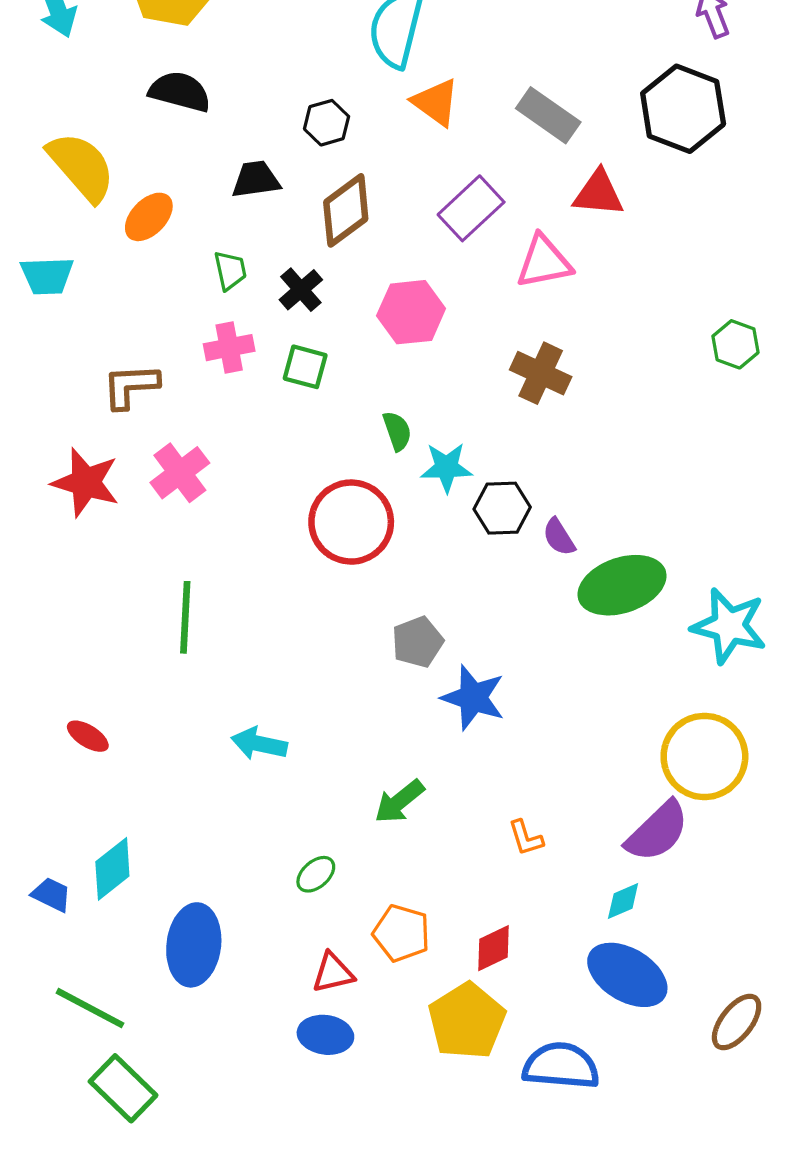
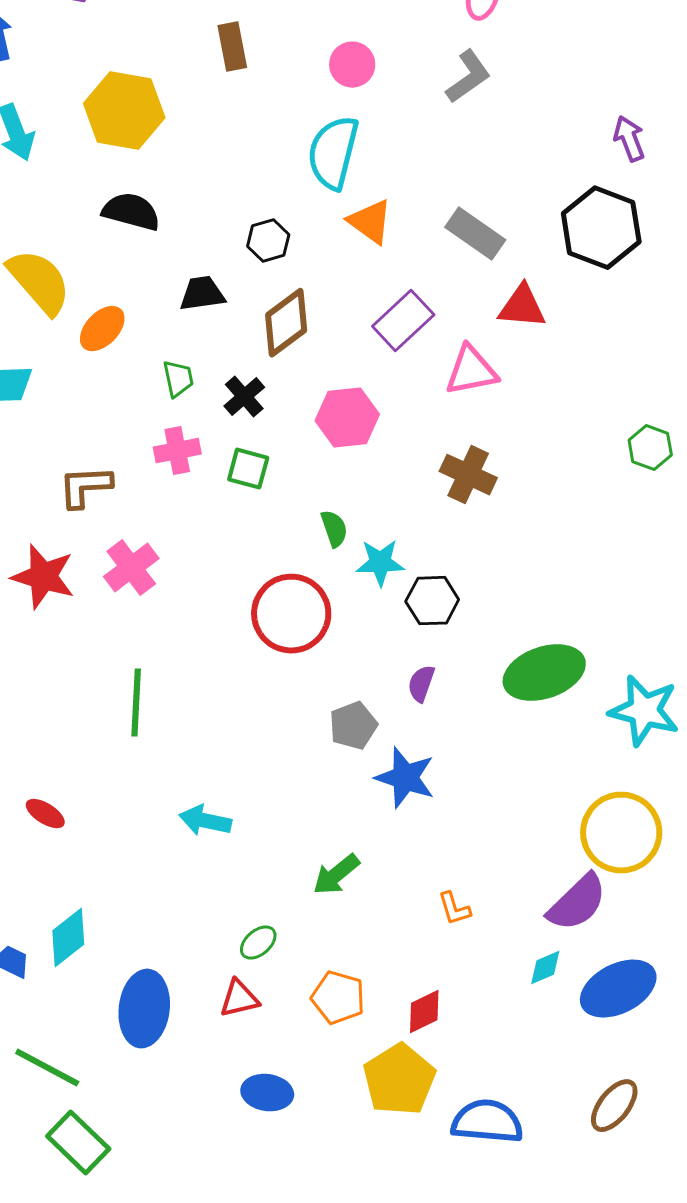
purple semicircle: (559, 537) -> (421, 684), moved, turned 51
red triangle: (333, 973) -> (239, 999), moved
blue ellipse: (627, 975) -> (618, 989), moved, turned -58
brown ellipse: (737, 1022) -> (614, 1106), moved

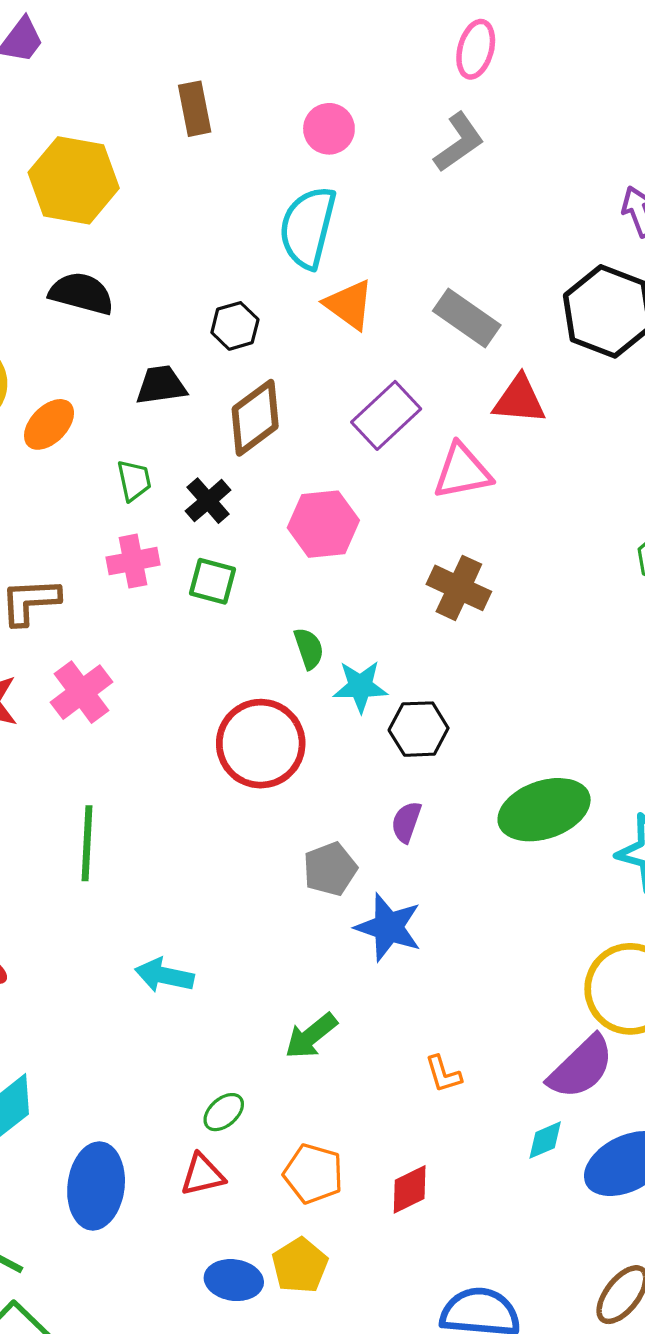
yellow pentagon: (399, 1080) -> (300, 1265), moved, size x0.7

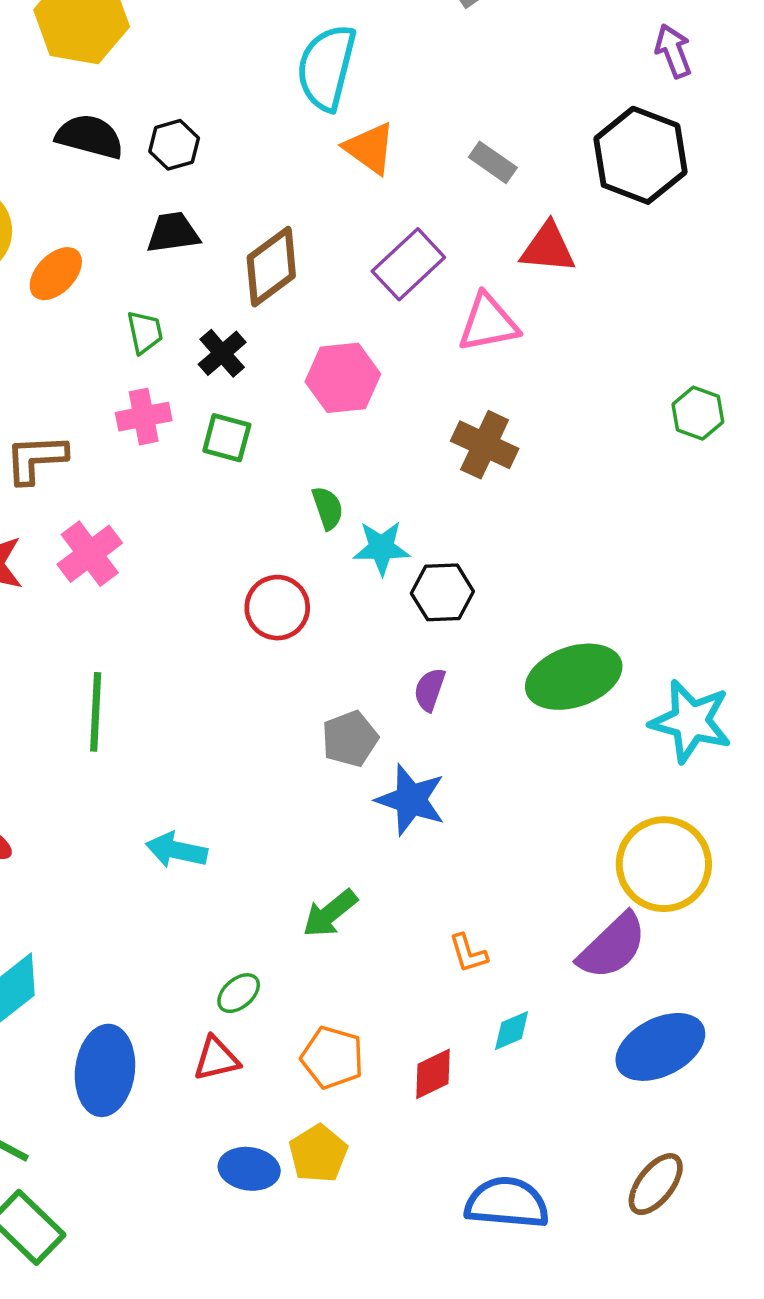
gray rectangle: (467, 318) -> (493, 162), size x0.7
black hexagon: (235, 326) -> (174, 145), moved
red circle: (261, 744) -> (277, 608), size x0.7
cyan diamond: (545, 1140) -> (512, 1031), moved

